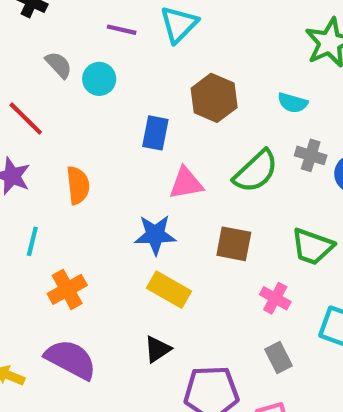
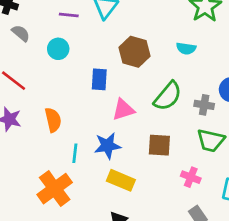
gray semicircle: (59, 65) -> (21, 33), moved
gray cross: (311, 155) -> (204, 105), moved
cyan line: (32, 241) -> (75, 153), moved
orange cross: (67, 289) -> (55, 189), size x1.4

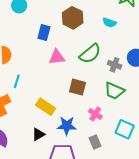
blue star: (107, 146) -> (67, 126), moved

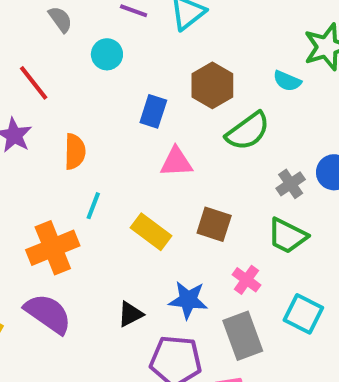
cyan semicircle: (109, 22) -> (287, 81), moved
green semicircle: (90, 54) -> (248, 131), moved
gray cross: (115, 65) -> (291, 184), turned 32
yellow rectangle: (46, 107) -> (151, 232), moved
gray rectangle: (95, 142) -> (243, 336), size x1.6

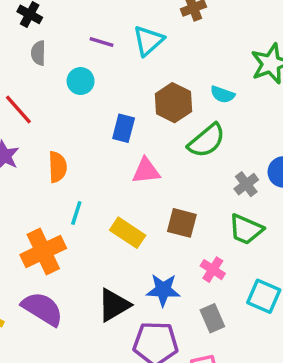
gray semicircle: (60, 19) -> (38, 53), turned -140
cyan semicircle: (287, 81) -> (222, 94), moved
black triangle: (130, 314) -> (114, 305), size x1.5
gray rectangle: (243, 336) -> (212, 318), size x0.7

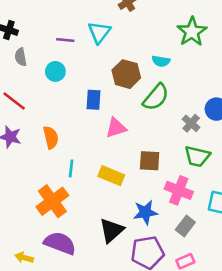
pink cross: (213, 270) -> (179, 190), size x1.5
gray rectangle: (212, 318) -> (185, 226), turned 72

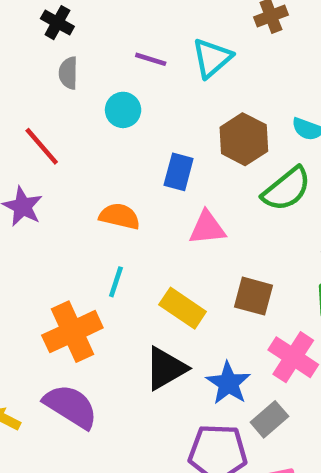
orange semicircle: (51, 137) -> (120, 216), moved, turned -75
blue star: (145, 212) -> (228, 383), turned 30
gray rectangle: (185, 226) -> (269, 419), moved
black triangle: (112, 230) -> (166, 368), moved

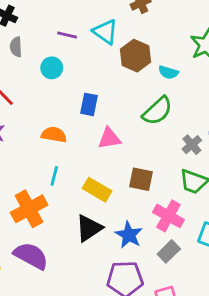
cyan triangle: (212, 58) -> (105, 32), turned -40
brown hexagon: (244, 139) -> (135, 56), moved
gray rectangle: (269, 419) -> (169, 251), moved

